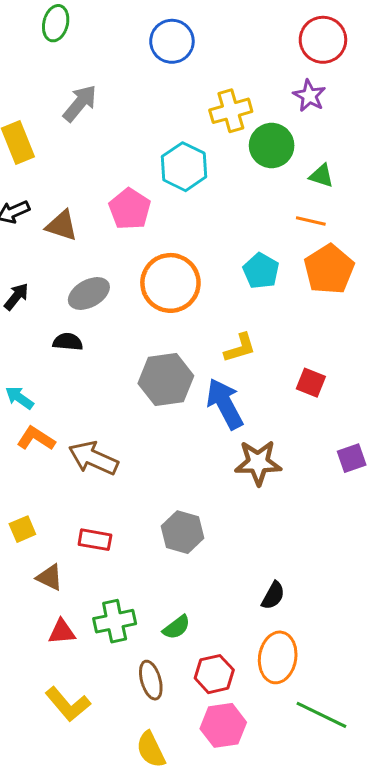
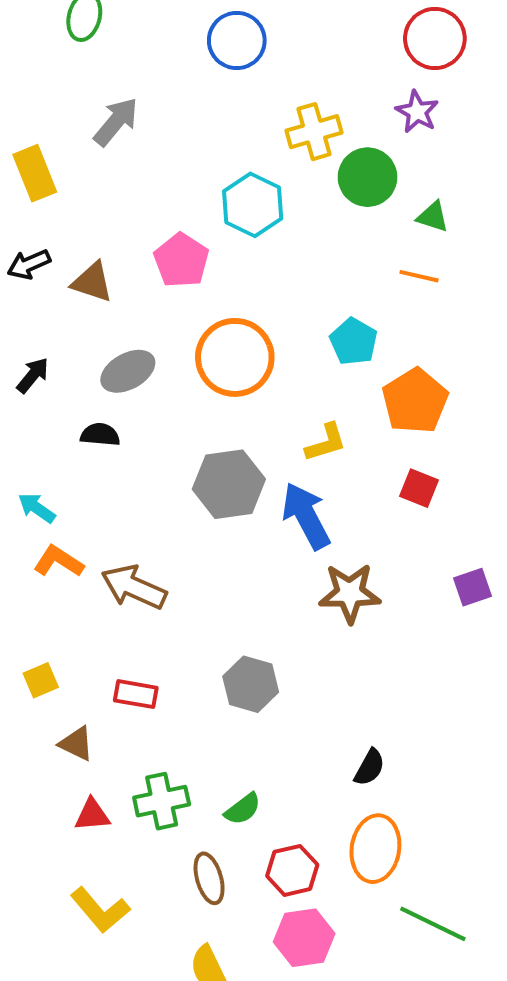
orange pentagon: (329, 269) -> (415, 401), moved

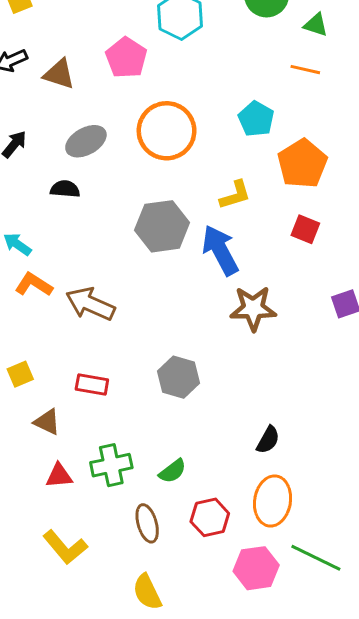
pink hexagon: (304, 938) -> (256, 568), moved

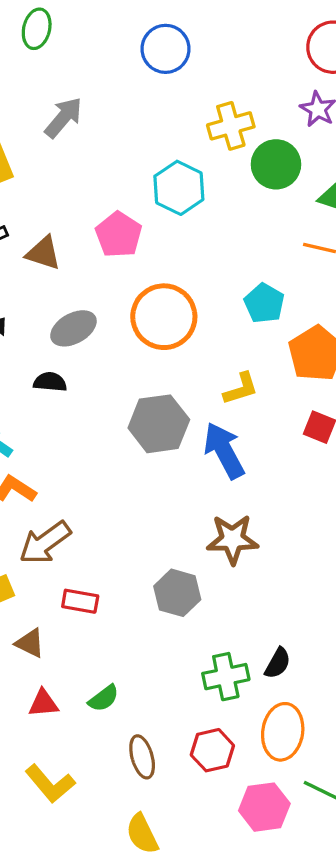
brown arrow: (90, 304) -> (45, 543), moved, turned -60
brown star: (253, 308) -> (232, 539), moved
green cross: (111, 465) -> (226, 677), moved
green semicircle: (173, 471) -> (104, 698), moved

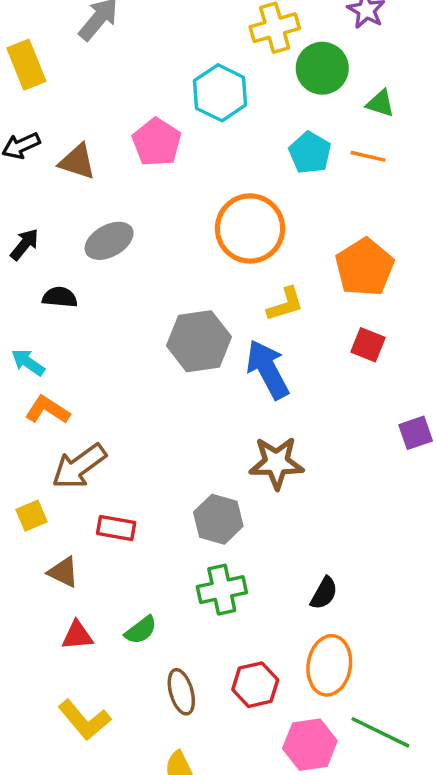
cyan pentagon: (264, 303) -> (310, 153), moved
orange circle: (164, 317) -> (250, 228), moved
black semicircle: (50, 382) -> (60, 297), moved
green cross: (226, 677) -> (222, 590), moved

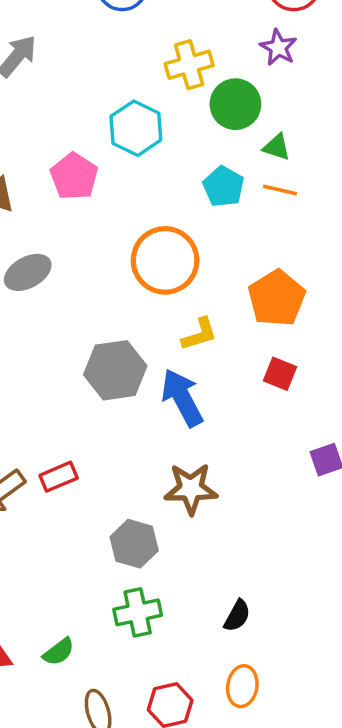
green triangle: (380, 103) -> (277, 147), moved
red rectangle: (116, 528) -> (59, 477), moved, turned -33
orange ellipse: (329, 665) -> (242, 686), size x0.7

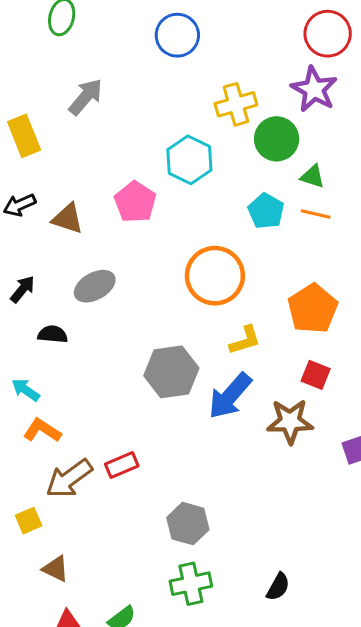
purple star: (278, 48) -> (314, 89), size x1.4
blue arrow: (182, 398) -> (230, 396), turned -111
brown star: (191, 489) -> (290, 421), moved

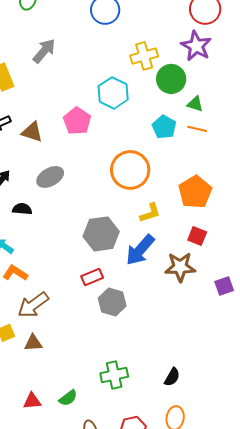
red rectangle: (122, 465) -> (92, 277), moved
gray hexagon: (188, 524) -> (112, 302), moved
brown triangle: (56, 569) -> (33, 343), moved, turned -30

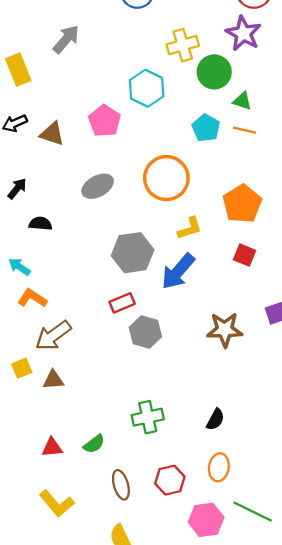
gray ellipse: (50, 177) -> (98, 186), moved
brown star: (180, 267) -> (225, 330), moved

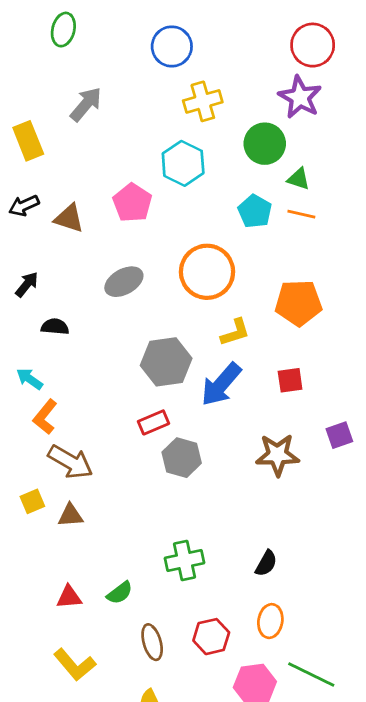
yellow cross: (183, 45) -> (203, 101), moved
orange pentagon: (242, 204) -> (299, 303), turned 30
red square: (245, 255) -> (290, 380), moved, turned -30
orange L-shape: (32, 298) -> (45, 417), turned -84
brown arrow: (53, 336) -> (70, 462), turned -114

